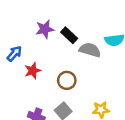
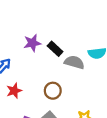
red star: (33, 71) -> (14, 91), moved

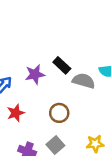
purple star: (32, 43) -> (35, 74), moved

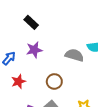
black rectangle: (62, 65) -> (31, 22), moved

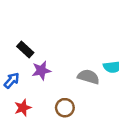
black rectangle: (31, 22) -> (25, 49), moved

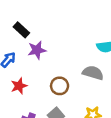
gray semicircle: (88, 77) -> (93, 73), moved

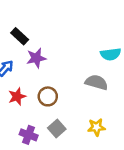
brown circle: (60, 86) -> (48, 96), moved

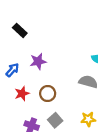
black rectangle: (20, 36) -> (20, 30), moved

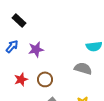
blue arrow: (12, 70) -> (12, 46), moved

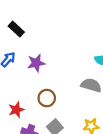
red star: (21, 79) -> (16, 110), moved

